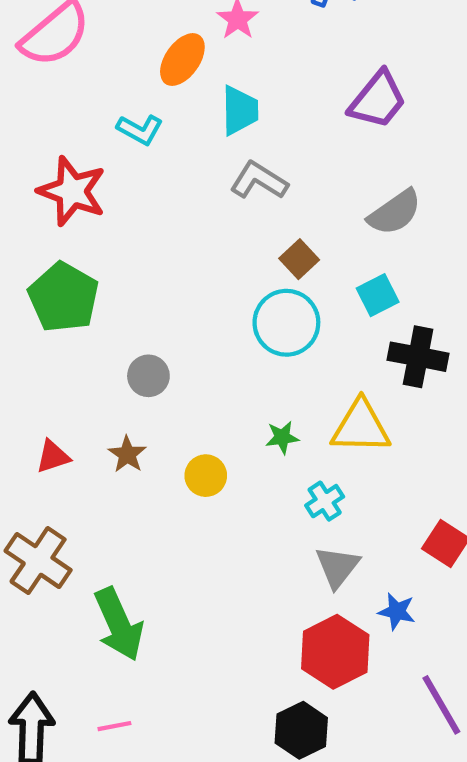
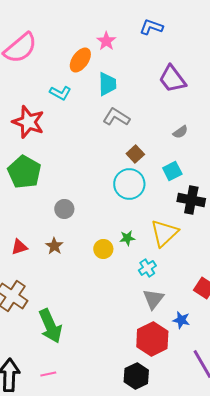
purple trapezoid: (378, 100) -> (172, 79), turned 104
gray semicircle: (395, 212) -> (180, 132), size x0.6
yellow triangle: (361, 427) -> (164, 233), turned -44
yellow circle: (206, 476) -> (103, 249), moved

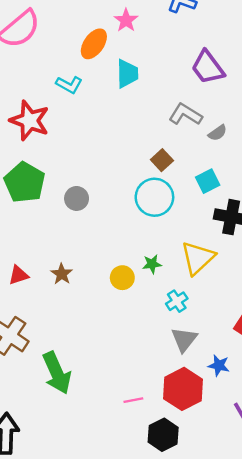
gray L-shape: (116, 117) -> (185, 114), moved
gray circle: (64, 209) -> (77, 198), moved
pink line: (48, 374) -> (133, 400), moved

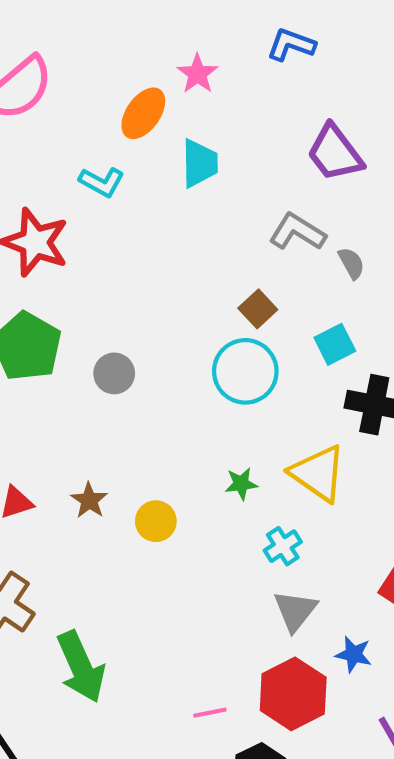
gray semicircle: (218, 133) -> (351, 263), turned -84
yellow triangle: (198, 258) -> (318, 473), turned -42
yellow circle: (122, 278) -> (156, 521), moved

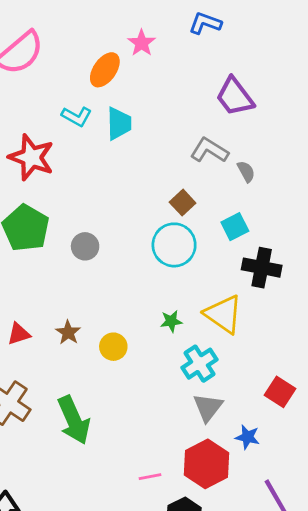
cyan trapezoid: (200, 163) -> (119, 123), moved
cyan cross: (283, 546) -> (199, 364), size x1.4
green arrow: (81, 667) -> (74, 420), moved

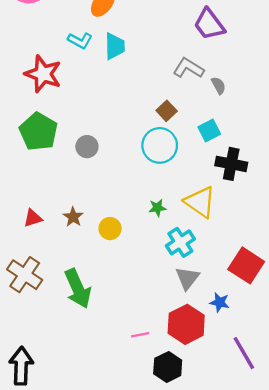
red square: (280, 392) -> (246, 265), size x1.4

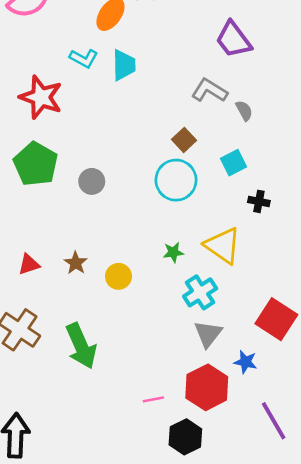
black cross: (231, 164) -> (259, 201), size x0.6

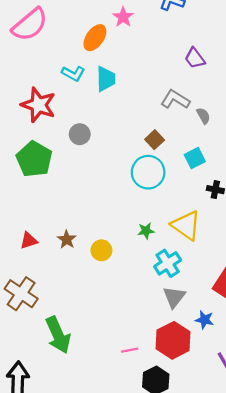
purple trapezoid: (234, 40) -> (195, 58), size x0.7
gray circle: (92, 181) -> (80, 134), moved
green arrow: (81, 346) -> (58, 335), moved

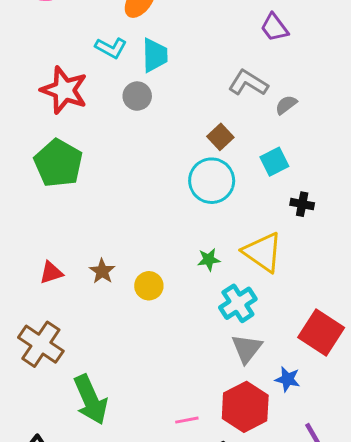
gray semicircle: (203, 116) -> (286, 105), turned -98
gray circle: (80, 134) -> (137, 96), moved

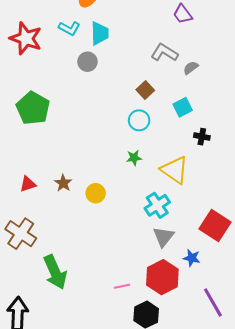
red star: (64, 90) -> (26, 38), moved
cyan circle: (212, 181) -> (139, 120), size x0.7
green star: (209, 260) -> (134, 158), moved

